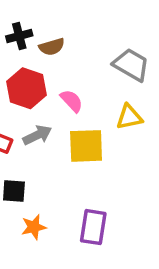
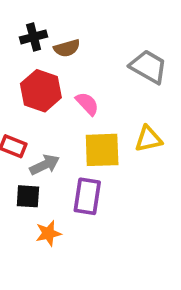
yellow triangle: (129, 117) -> (148, 139), moved
gray arrow: (37, 135) -> (45, 165), moved
purple rectangle: (93, 227) -> (87, 196), moved

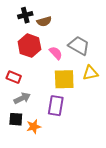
gray trapezoid: (148, 67) -> (79, 46), moved
gray arrow: (45, 165) -> (22, 98), moved
black square: (28, 196) -> (16, 119), moved

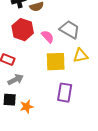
purple rectangle: (56, 106) -> (65, 93), moved

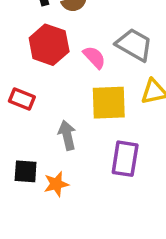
gray arrow: (16, 80) -> (67, 135), moved, turned -77

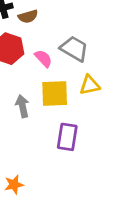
gray arrow: (67, 135) -> (22, 106), moved
orange star: (56, 184) -> (14, 185), moved

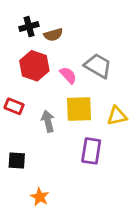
yellow triangle: (90, 85) -> (117, 116), moved
orange star: (14, 185) -> (40, 197), turned -30

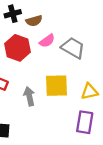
pink semicircle: (68, 75) -> (47, 41), moved, turned 98
purple rectangle: (91, 151) -> (85, 122), moved

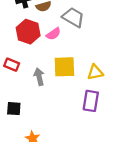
pink semicircle: (47, 41) -> (53, 34), moved
gray trapezoid: (73, 48) -> (73, 17), moved

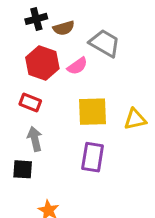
red rectangle: (12, 65) -> (30, 102), moved
gray arrow: (39, 77) -> (35, 139), moved
purple rectangle: (91, 101) -> (93, 157), moved

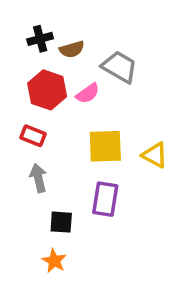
yellow triangle: (135, 119) -> (155, 155), turned 40
black square: (23, 169) -> (61, 222), moved

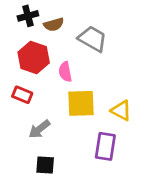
pink semicircle: (88, 93) -> (65, 72), moved, turned 114
gray arrow: (38, 178) -> (39, 129), moved, turned -115
purple rectangle: (105, 199) -> (105, 146), moved

